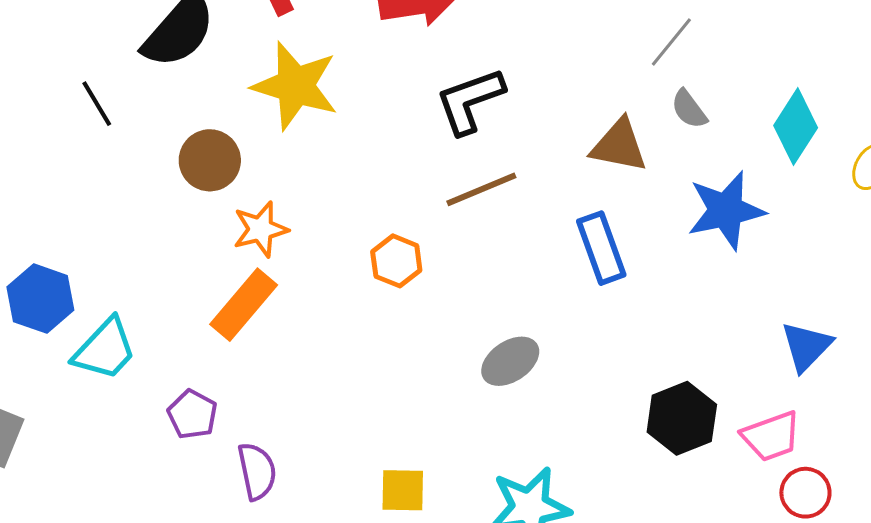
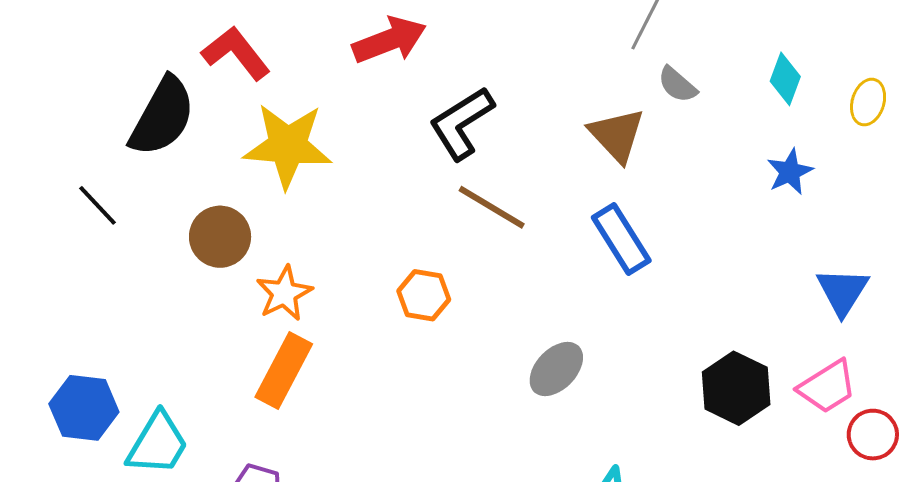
cyan diamond: (796, 127) -> (785, 79), size x0.7
brown triangle: (619, 146) -> (617, 135), turned 48
brown line: (481, 189) -> (492, 207), turned 66
blue star: (726, 210) -> (790, 172), moved, size x0.6

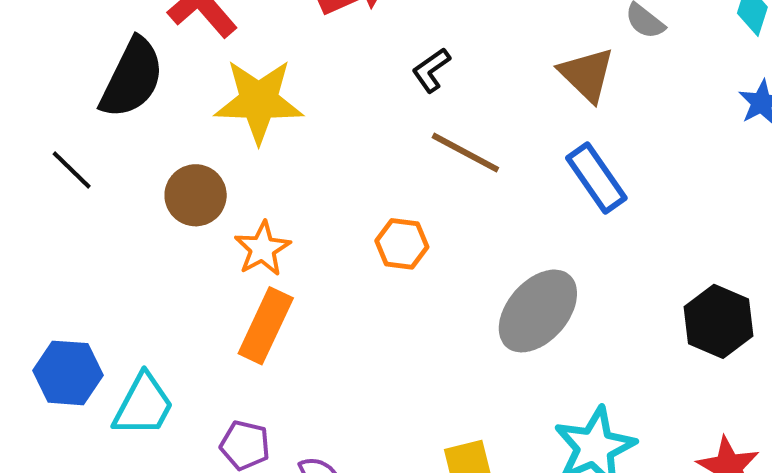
black L-shape: (462, 123) -> (431, 70), size x0.6
gray ellipse: (556, 369) -> (538, 311), size x1.5

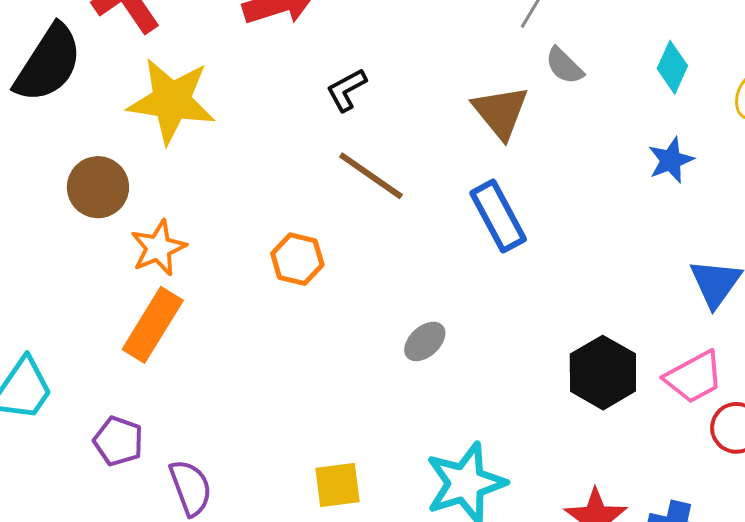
gray ellipse: (538, 311) -> (425, 341), size x0.5

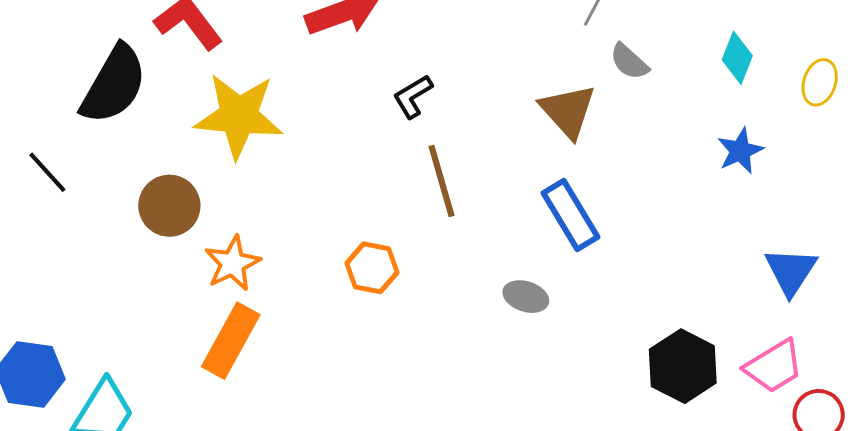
brown line: (371, 176) -> (441, 181), turned 42
gray ellipse: (425, 341) -> (526, 297), moved, turned 63

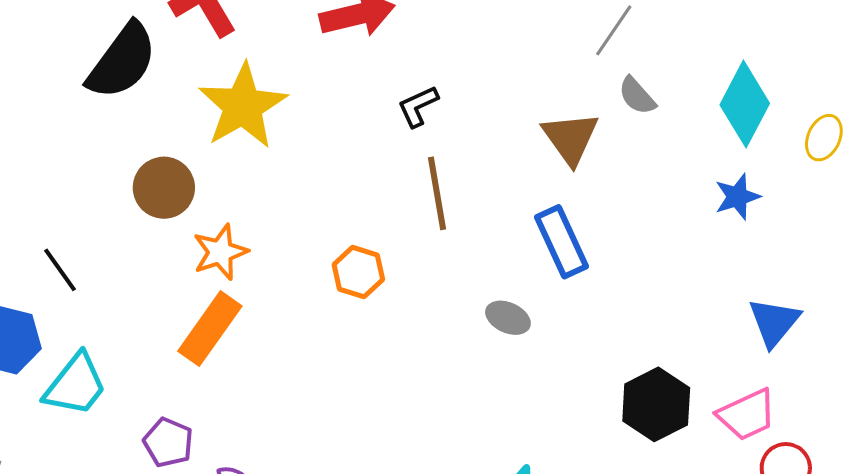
cyan diamond: (737, 58) -> (745, 104), size x1.6
yellow star: (239, 116) -> (243, 106), turned 30
black line: (47, 172) -> (60, 270), moved

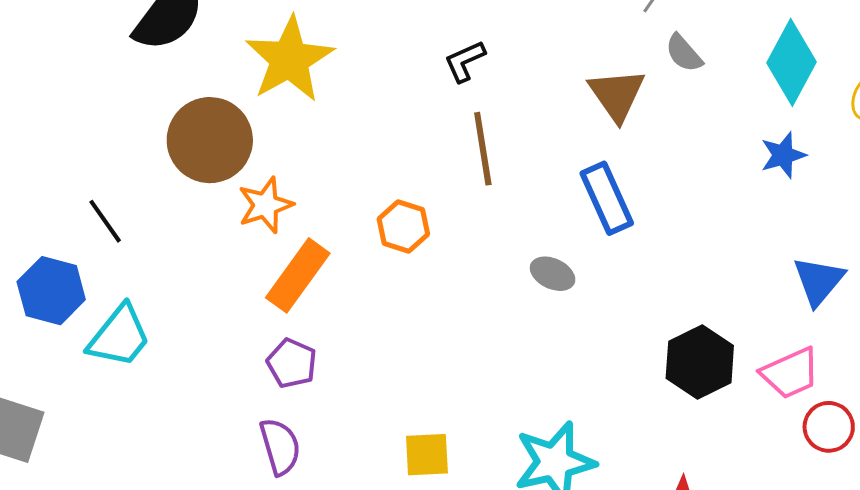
brown circle: (164, 188) -> (210, 140), size x1.4
orange rectangle: (210, 329) -> (298, 275), moved
purple pentagon: (168, 442) -> (292, 363), moved

